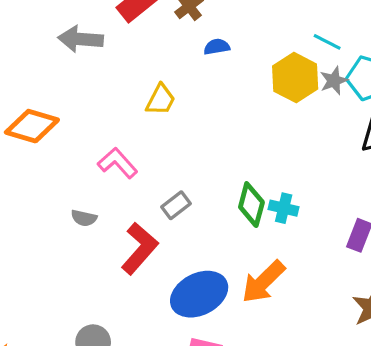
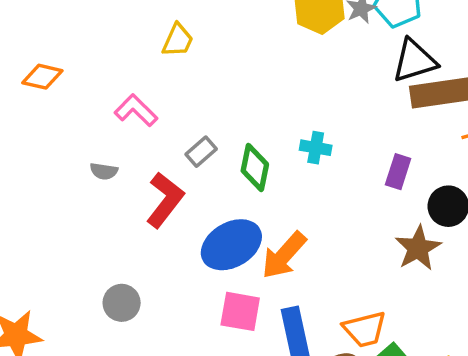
orange diamond: (32, 126) -> (42, 77), size x0.7
green diamond: (251, 205) -> (255, 167), moved
orange arrow: (263, 282) -> (284, 255), moved

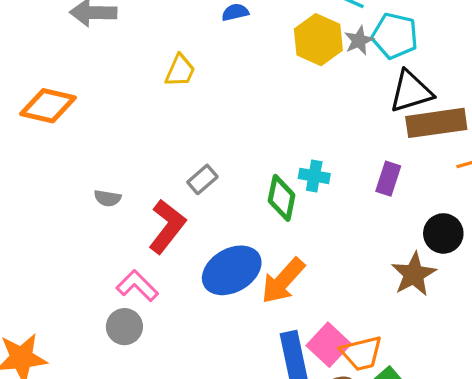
orange diamond: (42, 77) -> (48, 106), size x1.4
pink L-shape: (136, 110) -> (137, 286), moved
green diamond: (255, 167) -> (282, 198), moved
purple rectangle: (398, 172) -> (388, 179), moved
pink square: (240, 311) -> (329, 345), moved, turned 33

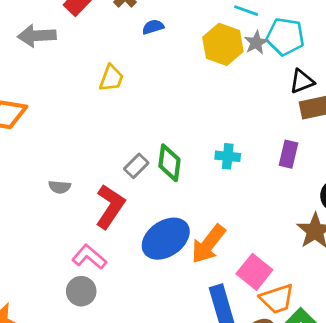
black triangle: (411, 92) -> (302, 81), size x0.7
green diamond: (282, 198) -> (169, 163), moved
pink square: (329, 345) -> (254, 272), moved

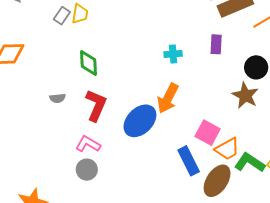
green diamond: (169, 163) -> (88, 63), moved
gray rectangle: (136, 166) -> (62, 16), moved
orange arrow: (208, 244) -> (168, 98), moved

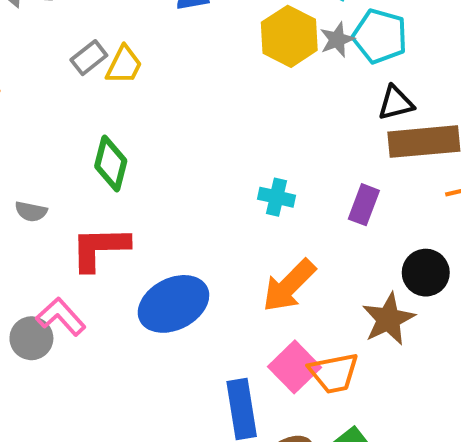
orange arrow: (168, 98) -> (289, 286), moved
red L-shape: (96, 105) -> (100, 248), turned -132
orange trapezoid: (227, 149) -> (334, 373), moved
gray circle: (87, 170) -> (31, 338), moved

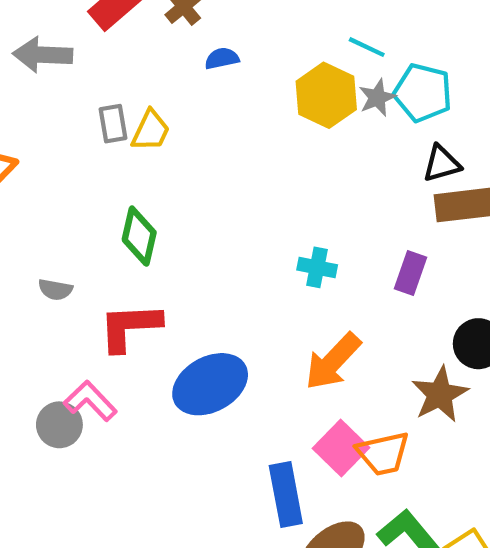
gray rectangle: (89, 58) -> (113, 124), turned -60

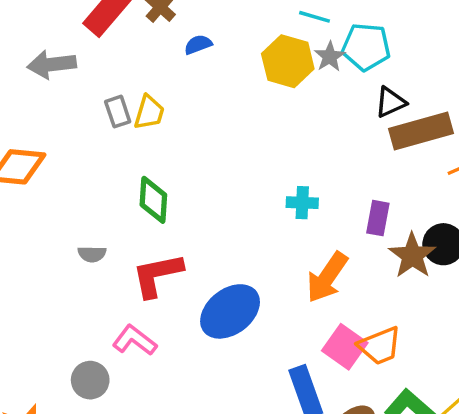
purple rectangle: (410, 273) -> (378, 218), moved
brown star: (440, 394) -> (412, 256), moved
gray circle: (59, 425) -> (90, 380), moved

